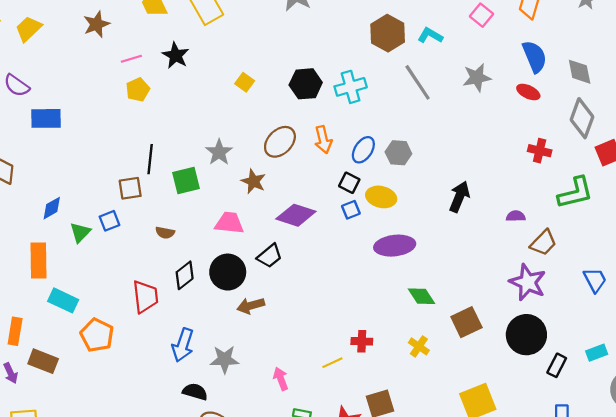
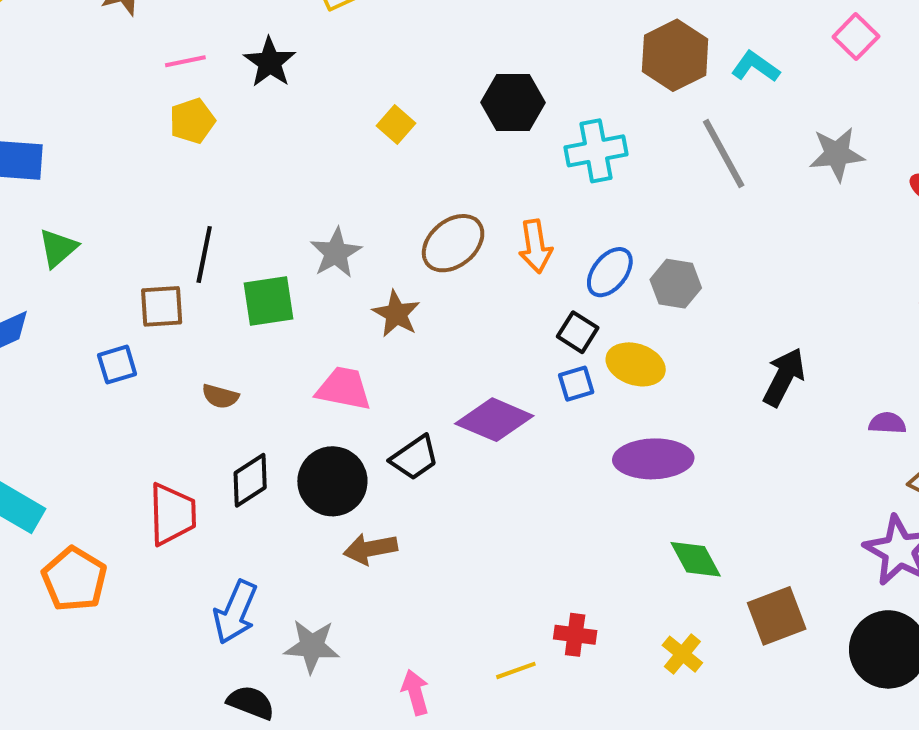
black hexagon: (306, 84) -> (513, 103), moved
purple diamond: (296, 215) -> (494, 420), moved
green triangle: (80, 232) -> (58, 248), moved

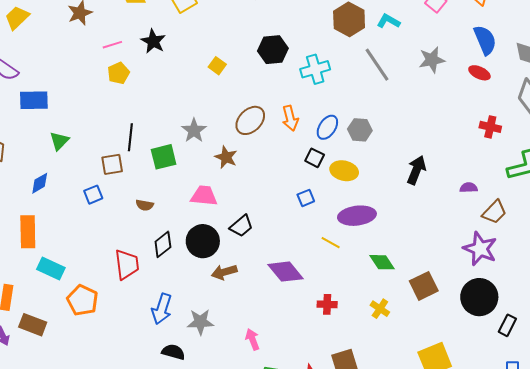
blue square: (576, 384) -> (306, 198), moved
purple diamond: (494, 420) -> (285, 272), moved, turned 33
yellow line: (516, 670) -> (331, 243), moved, turned 54

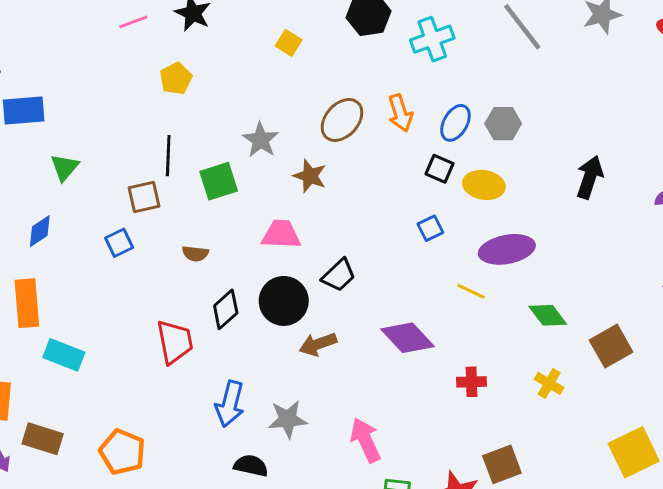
yellow pentagon: (118, 73) -> (176, 79), moved
orange pentagon: (82, 300) -> (122, 452), moved
pink arrow: (253, 339) -> (365, 440), size x1.4

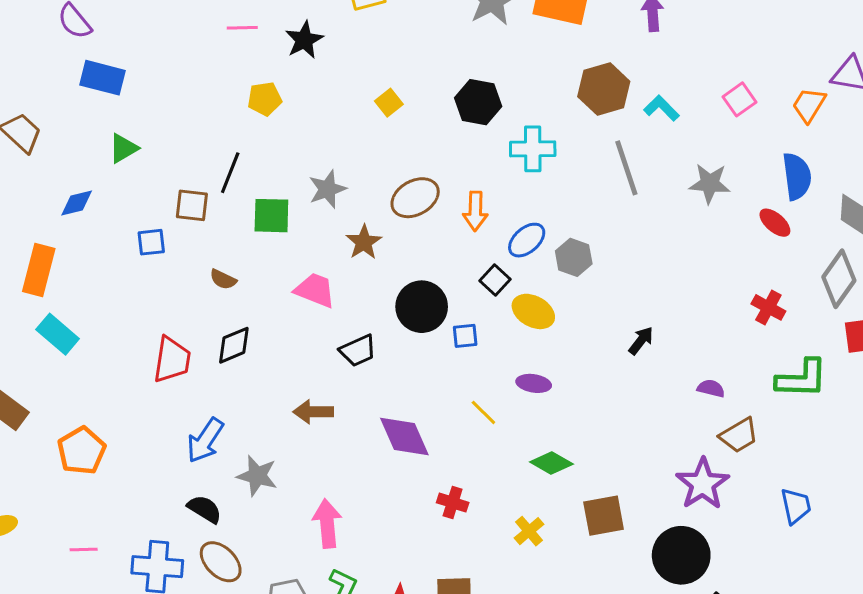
black arrow: (590, 177) -> (641, 341), size x0.7
purple ellipse: (507, 249) -> (534, 383), size x0.6
black circle: (284, 301) -> (422, 307), moved
green diamond: (548, 315) -> (551, 463), turned -42

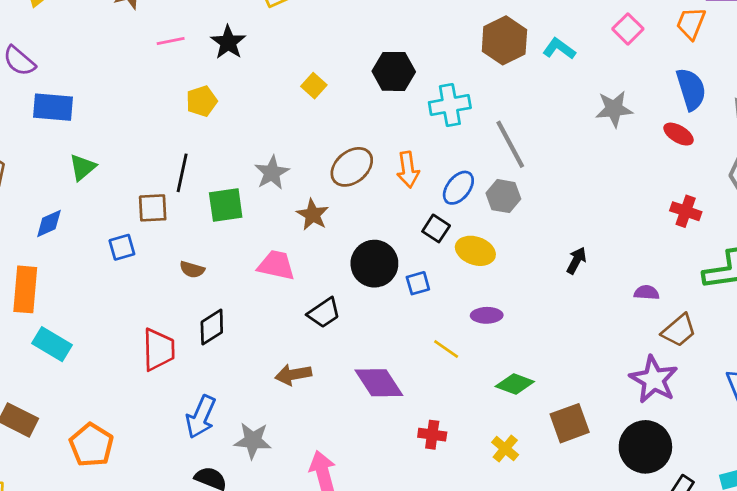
gray line: (626, 168) -> (510, 144), moved

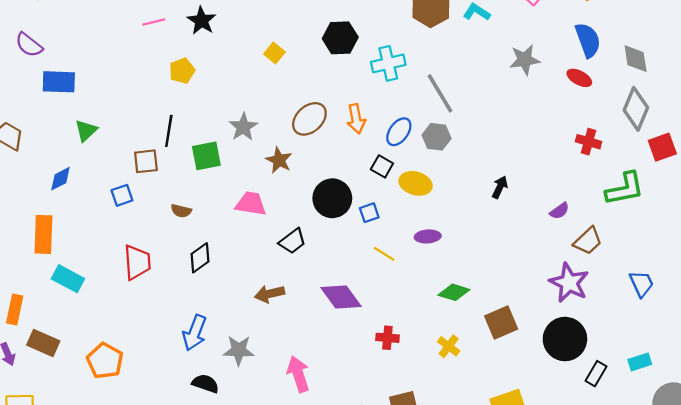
purple semicircle: (647, 293) -> (559, 211), turned 144
yellow line: (446, 349) -> (384, 254), moved
red trapezoid: (159, 350) -> (137, 262), moved

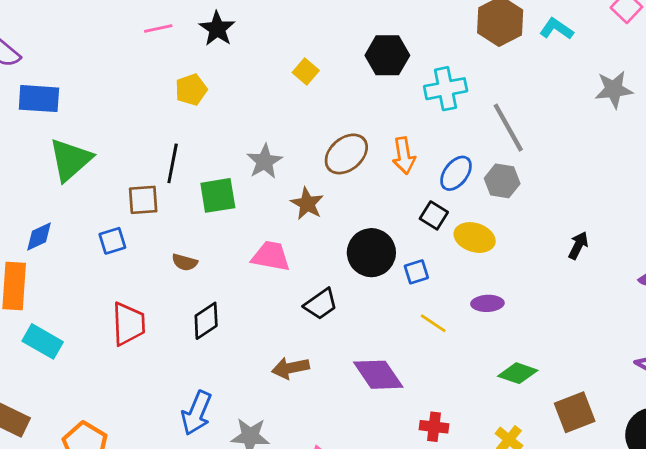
green triangle: (86, 131) -> (70, 160), size x1.6
blue diamond: (60, 179) -> (39, 237), moved

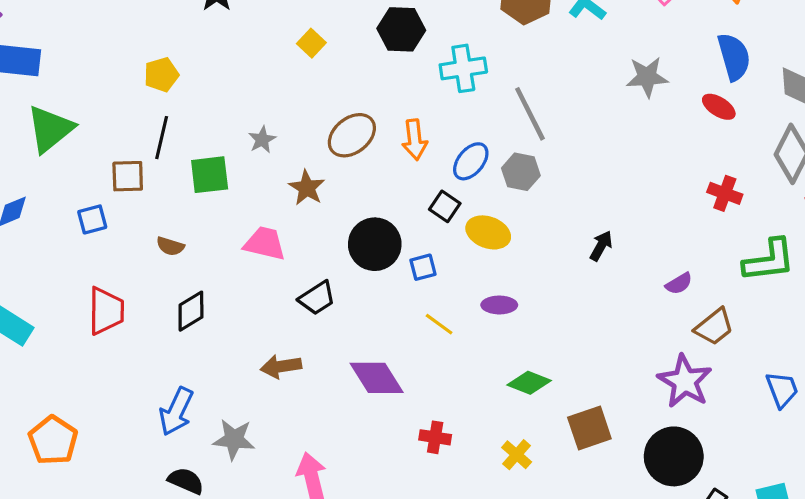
yellow pentagon: (191, 90) -> (161, 75), moved
gray star: (265, 161) -> (262, 140), size x0.7

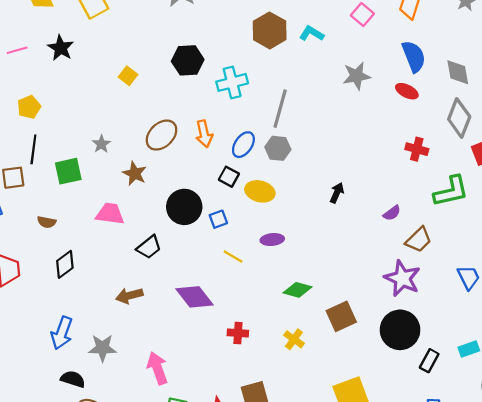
gray line: (530, 114) -> (280, 109), turned 48

